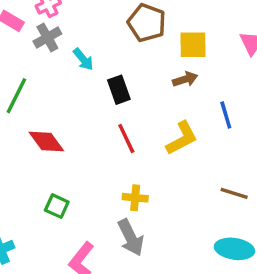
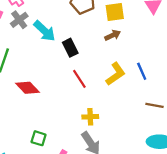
cyan arrow: (83, 59) -> (44, 31), size x1.5
blue line: (226, 115) -> (142, 71), moved
green square: (57, 206) -> (39, 138), moved

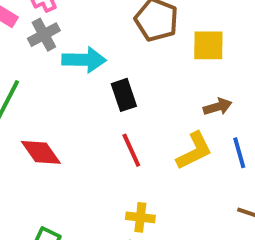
cyan arrow: (44, 31) -> (84, 60), turned -50
brown arrow: (113, 35) -> (218, 107), moved

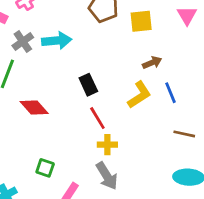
gray cross: (44, 35) -> (23, 42), moved
black rectangle: (124, 95) -> (88, 85), moved
red line: (131, 150) -> (97, 118), moved

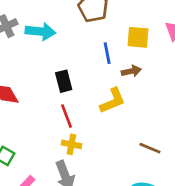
yellow square: (141, 21) -> (138, 37), moved
blue line: (170, 93) -> (107, 53), moved

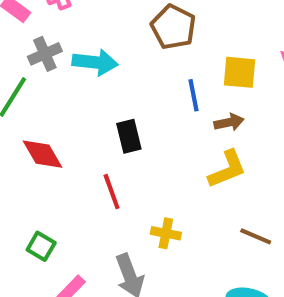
yellow L-shape: (113, 101) -> (227, 169), moved
red line: (66, 116) -> (112, 192), moved
yellow cross: (71, 144) -> (166, 233), moved

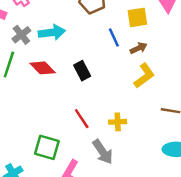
red diamond: (42, 154) -> (43, 68), moved
red line: (112, 192) -> (82, 119), moved
green square: (41, 246) -> (47, 147), size x1.5

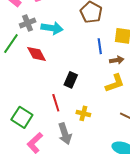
black rectangle: (82, 71) -> (71, 80), moved, turned 35

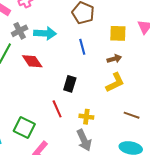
blue line: (100, 46) -> (82, 47), moved
gray arrow: (65, 134) -> (84, 140), moved

